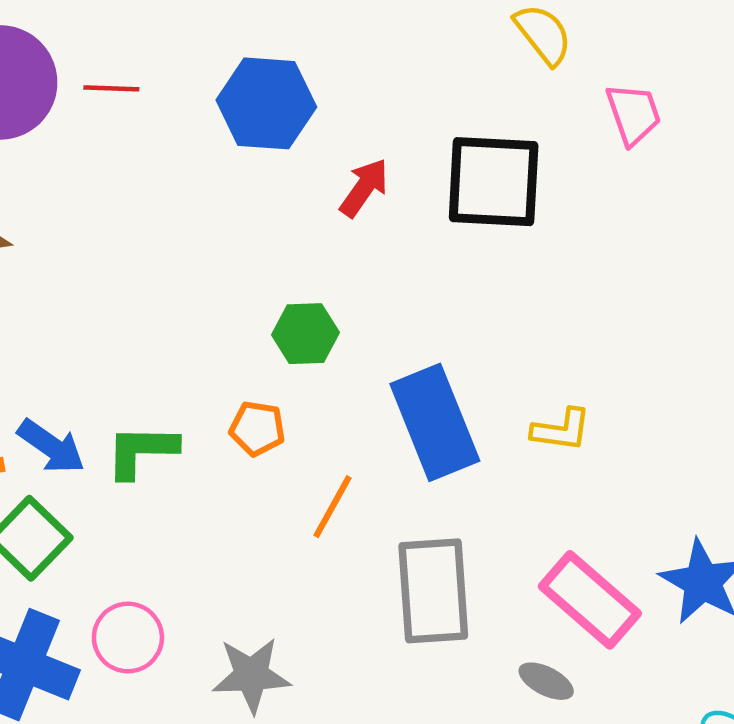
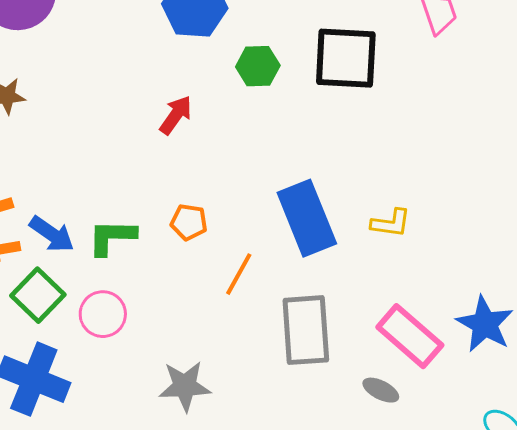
red arrow: (364, 188) -> (176, 115), moved
green hexagon: (305, 334) -> (258, 66), moved
pink circle: (128, 638) -> (103, 314), moved

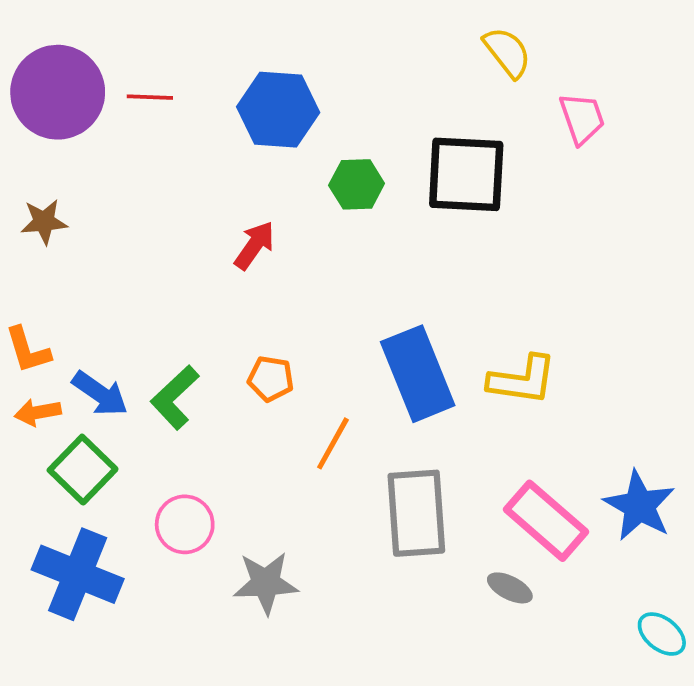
yellow L-shape: (391, 223) -> (522, 380), size x1.4
green L-shape: (112, 237) -> (175, 397), turned -44
pink circle: (103, 314) -> (185, 524), moved

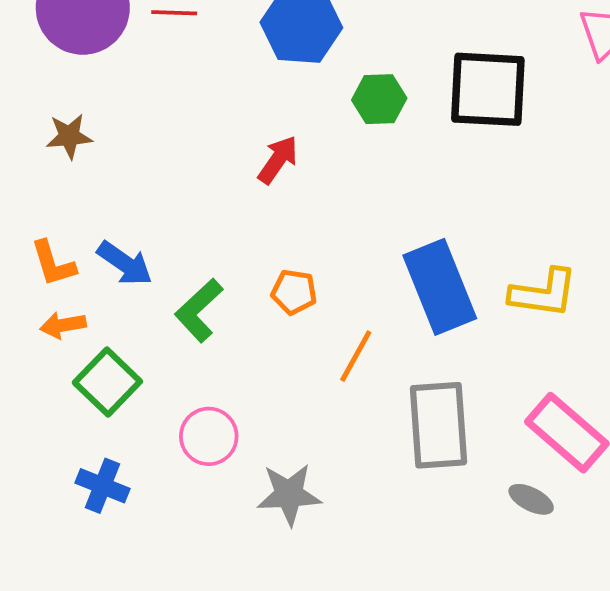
blue arrow: (100, 394) -> (125, 263), moved
blue cross: (78, 574) -> (103, 486), size x0.6

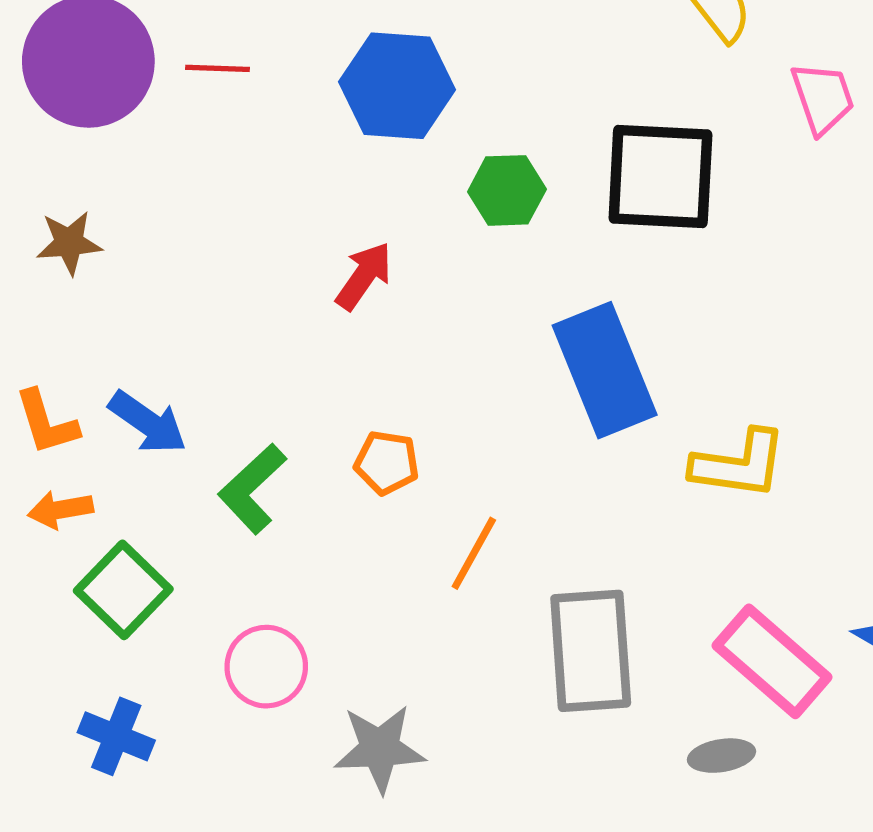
blue rectangle: (440, 287) -> (605, 370), moved
gray ellipse: (531, 499) -> (721, 756), turned -36

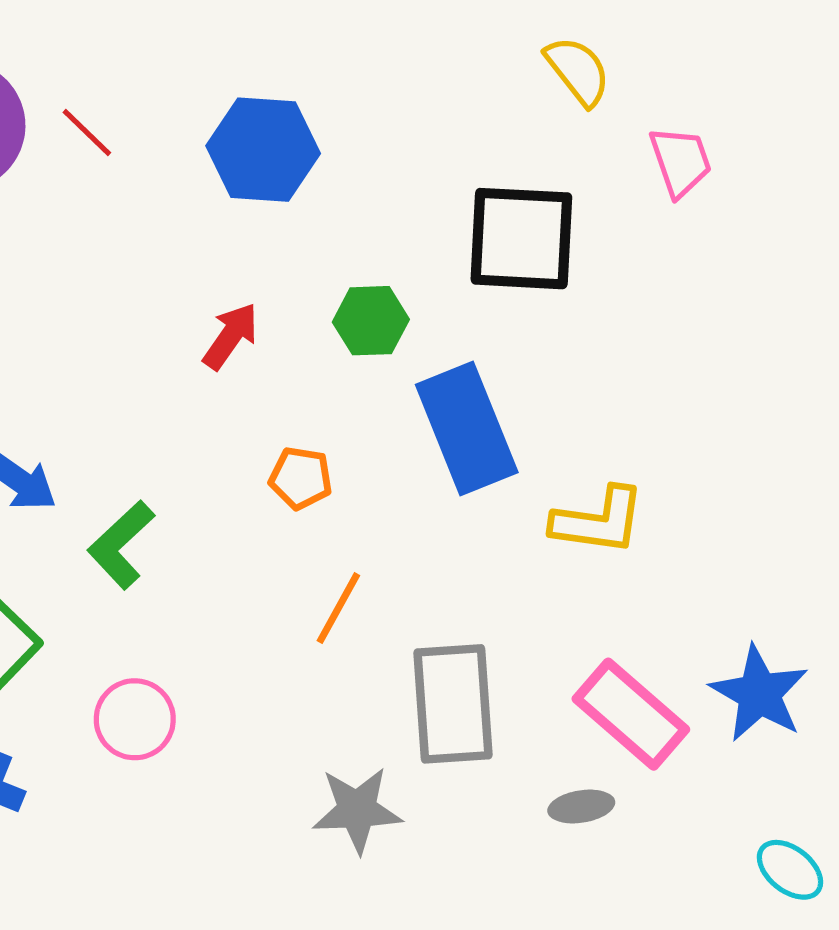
red line: (217, 68) -> (87, 132), turned 42
green hexagon: (507, 190) -> (371, 321), moved
orange pentagon: (387, 463) -> (301, 478), moved
gray star: (380, 749) -> (357, 810), moved

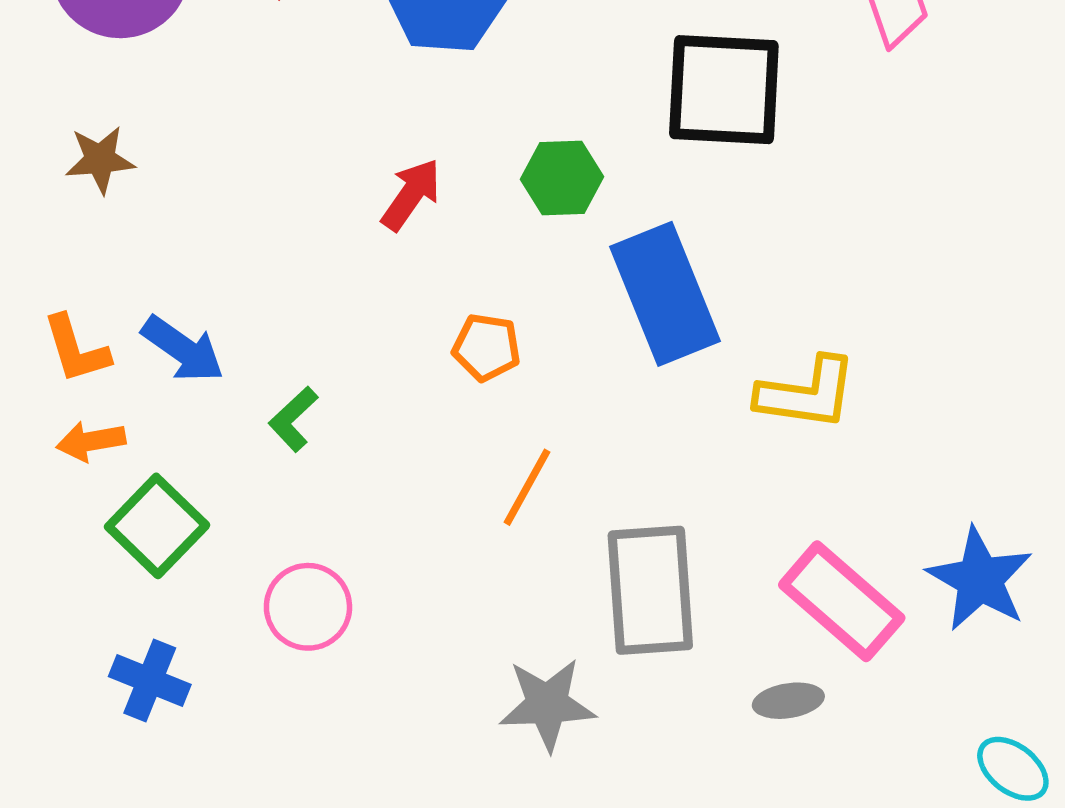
green L-shape: (121, 545) -> (293, 419), size x0.7

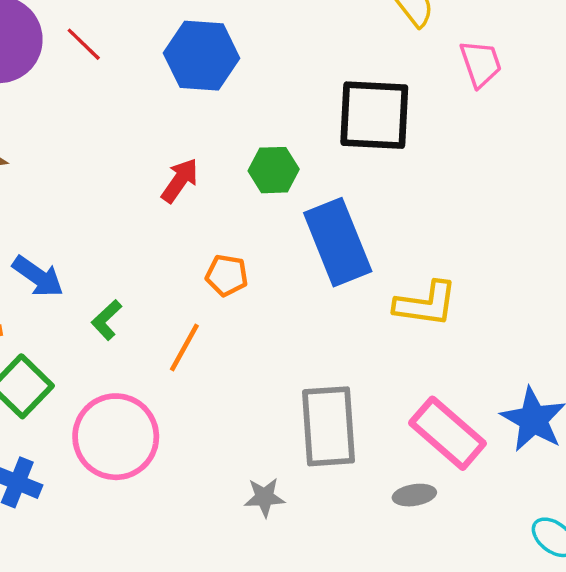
orange line: (527, 487) -> (184, 347), moved
pink circle: (308, 607) -> (116, 437), size x1.6
gray star: (547, 704) -> (264, 497), size x0.7

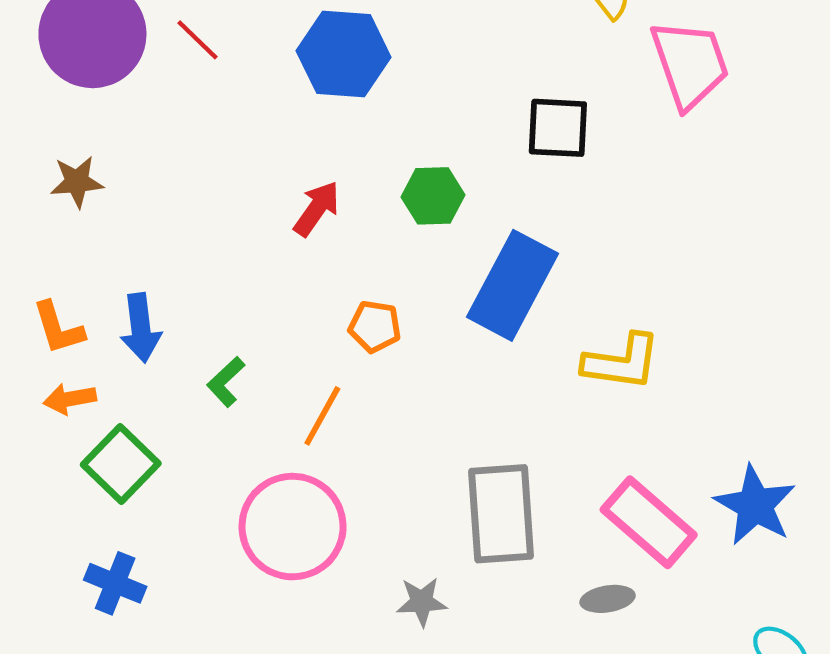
pink trapezoid: (481, 64) -> (690, 64), size x1.5
black square: (374, 115) -> (558, 128), size x0.7
blue rectangle: (338, 242) -> (512, 285), turned 50
blue arrow: (38, 276) -> (141, 328), turned 48
pink circle: (116, 437) -> (293, 527), moved

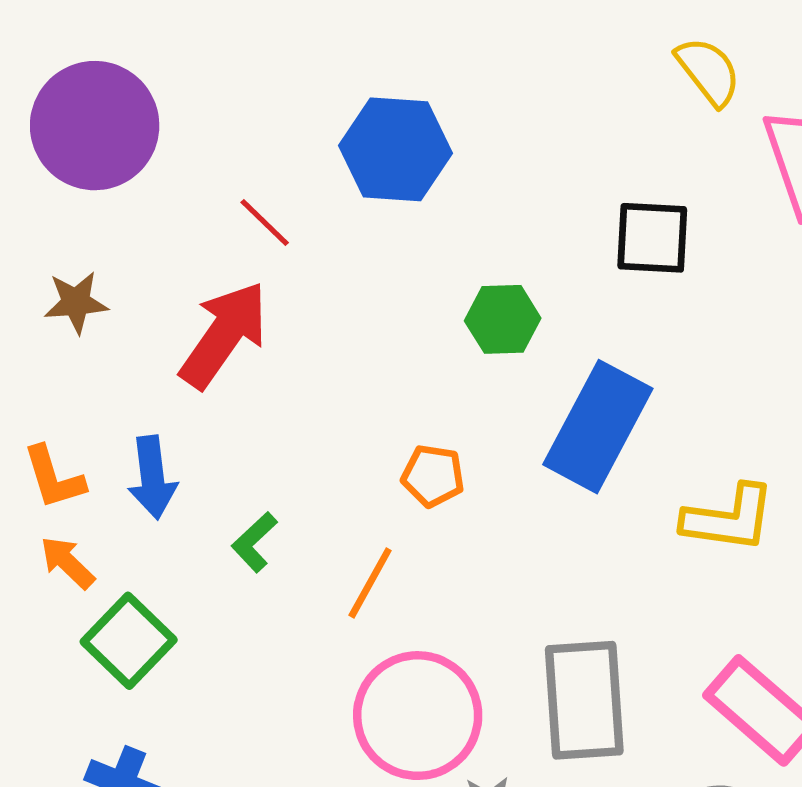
red line: (197, 40) -> (265, 222), moved
red arrow: (317, 209) -> (224, 335), moved, size x1.6
orange arrow: (70, 399) -> (67, 563), turned 54
pink circle: (293, 527) -> (418, 716), moved

